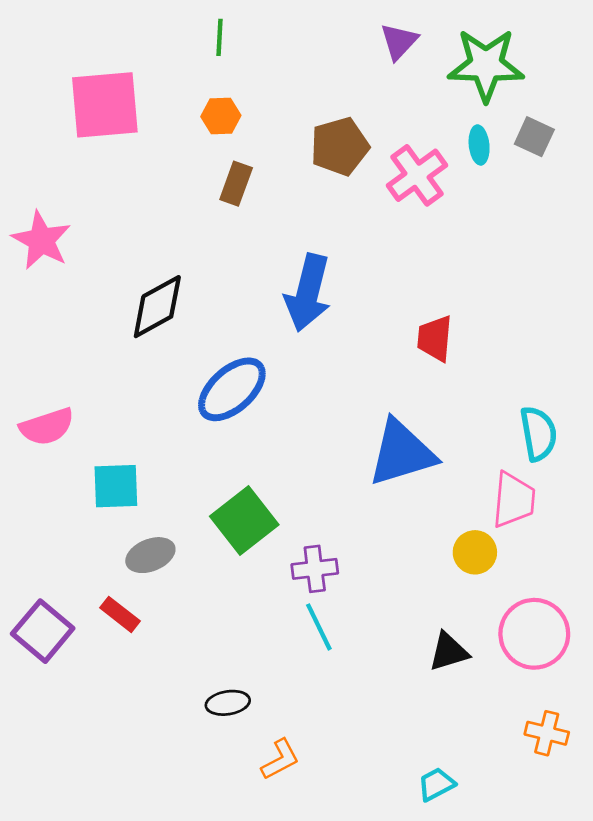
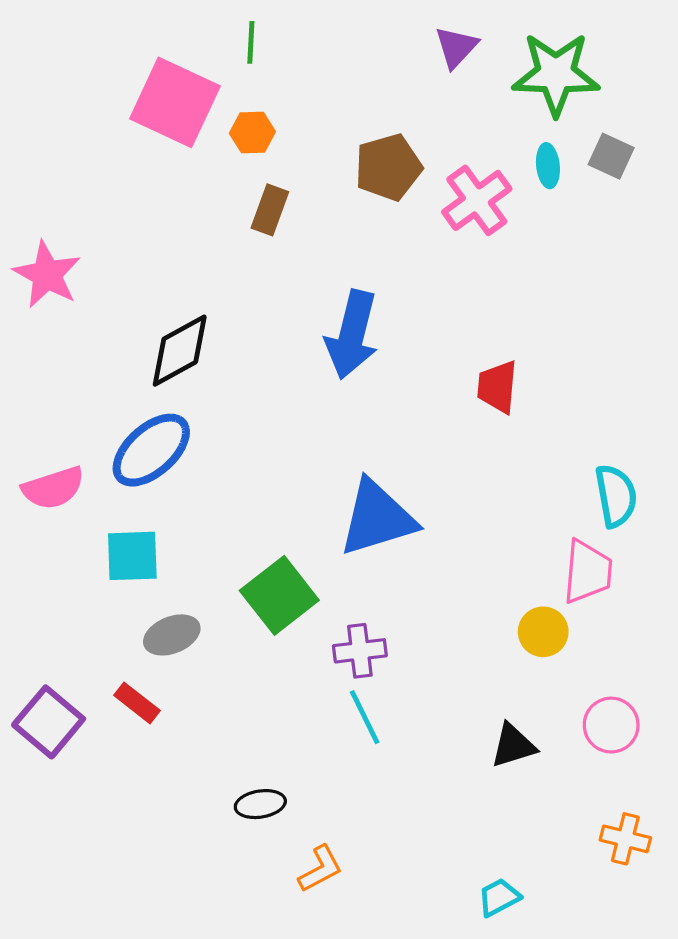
pink square: (105, 105) -> (175, 102), moved, turned 30
blue ellipse: (232, 389) -> (151, 450), moved
blue triangle: (402, 453) -> (377, 518), moved
pink circle: (534, 634) -> (611, 725), size x0.7

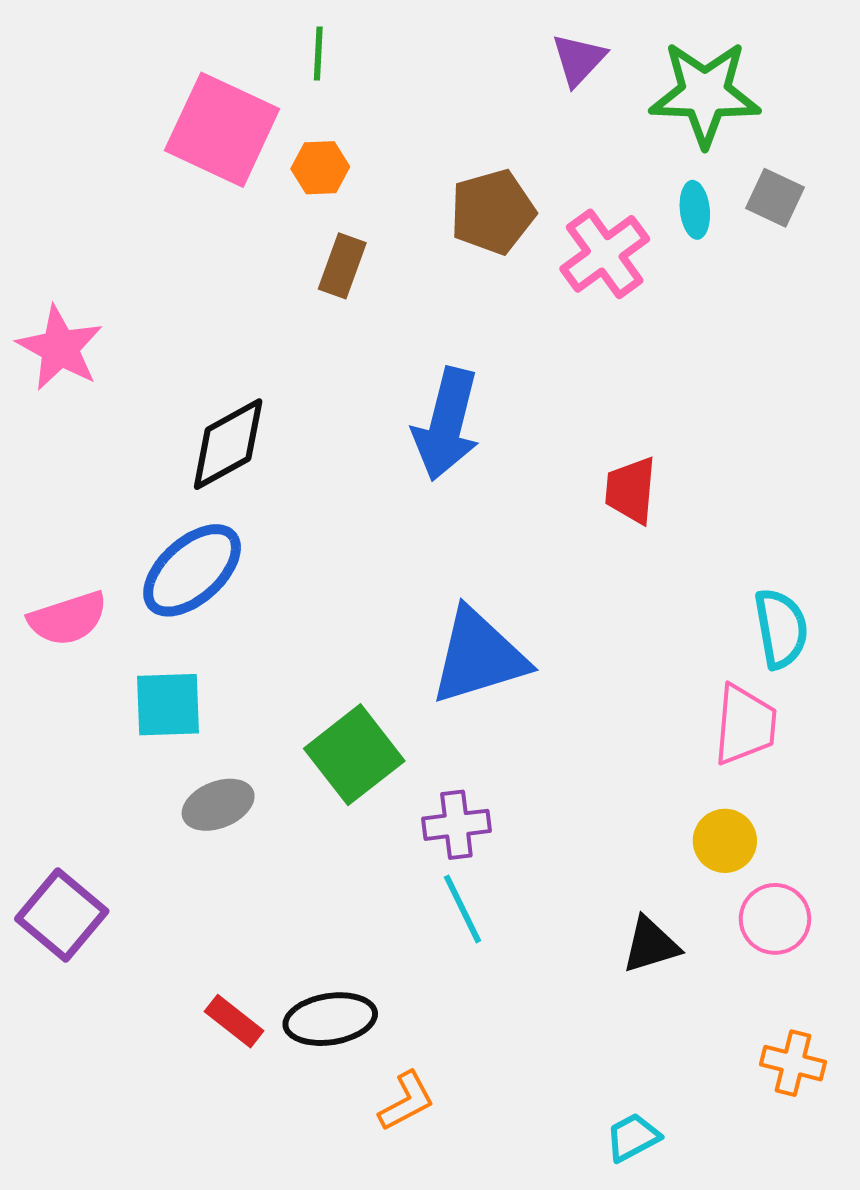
yellow circle: (543, 632) -> (725, 841), moved
red rectangle: (137, 703) -> (234, 1021), moved
black ellipse: (260, 804) -> (330, 1019), size x1.4

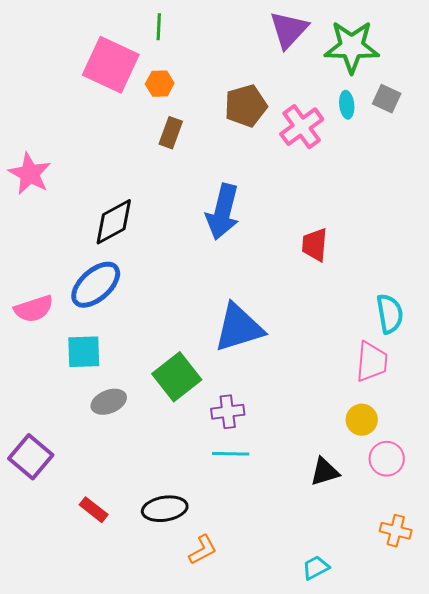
purple triangle: (579, 60) -> (289, 30), size x1.4
cyan line: (462, 909) -> (231, 454), turned -63
red rectangle: (234, 1021) -> (94, 510), moved

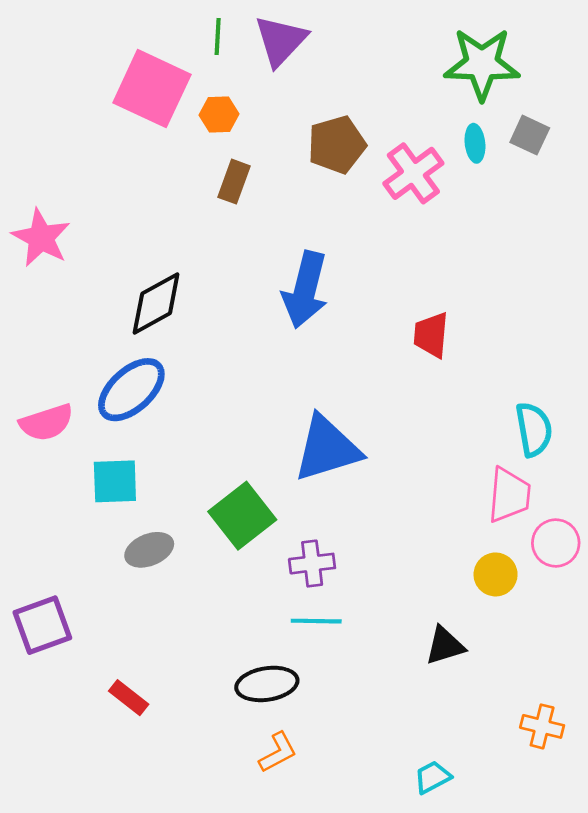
purple triangle: (289, 30) -> (281, 41), moved
purple square: (31, 457) -> (42, 625), turned 30
pink circle: (387, 459) -> (556, 543), moved
black ellipse: (165, 509) -> (267, 684), moved

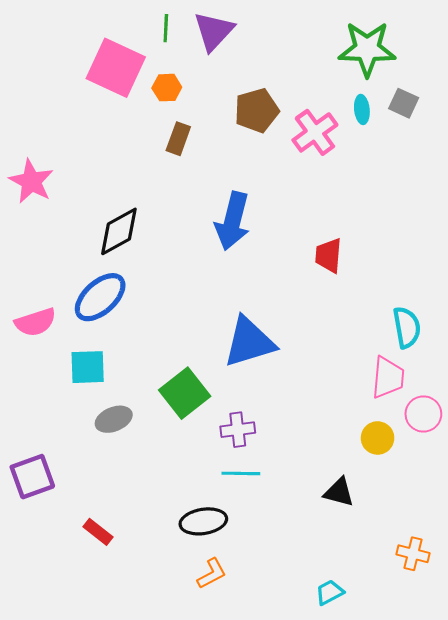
black triangle: (445, 646) -> (339, 492), turned 32

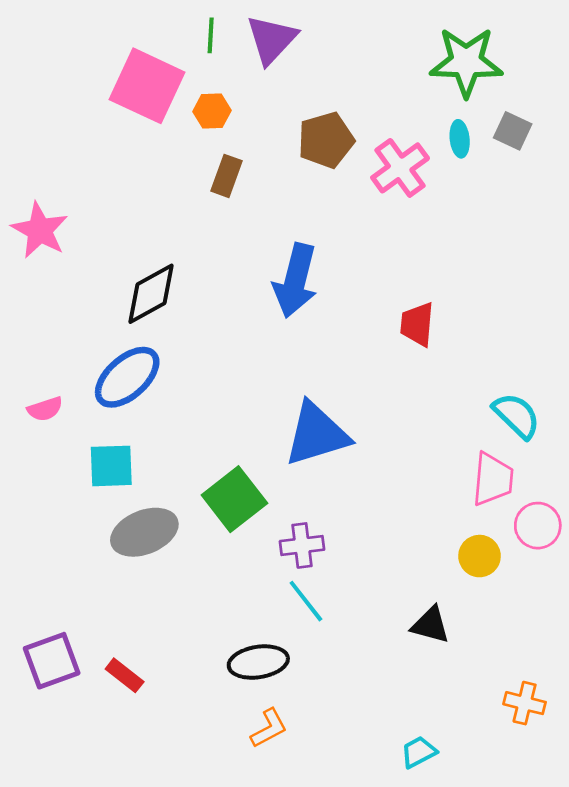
pink semicircle: (35, 322) -> (45, 409), size x0.7
cyan semicircle: (407, 327) -> (517, 416), turned -36
gray ellipse: (114, 419) -> (144, 532), size x1.4
cyan line: (241, 473) -> (306, 601), turned 51
purple square: (32, 477) -> (52, 661), moved

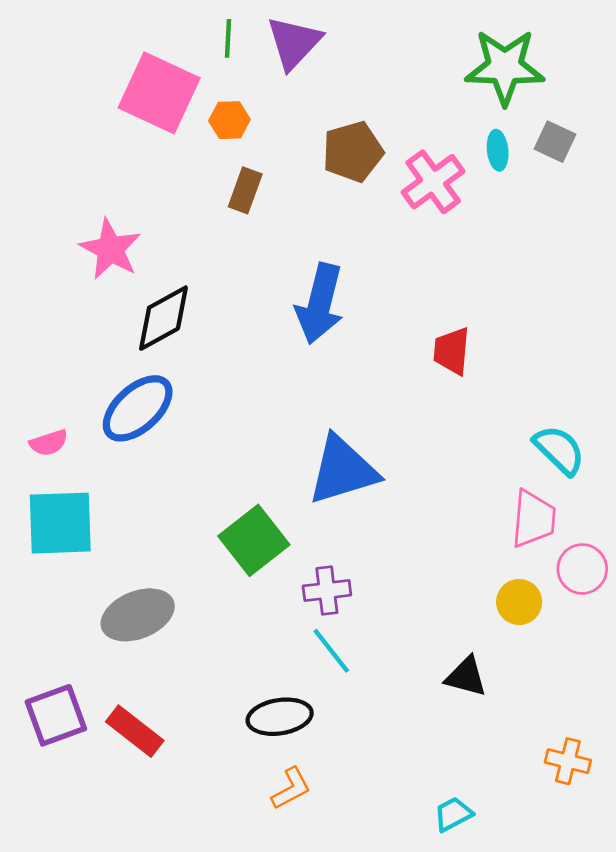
pink star: (40, 230) -> (110, 249), moved
cyan square: (111, 466) -> (60, 523), moved, size x1.4
gray ellipse: (144, 532) -> (138, 615), moved
red rectangle: (125, 675) -> (135, 731), size x1.4

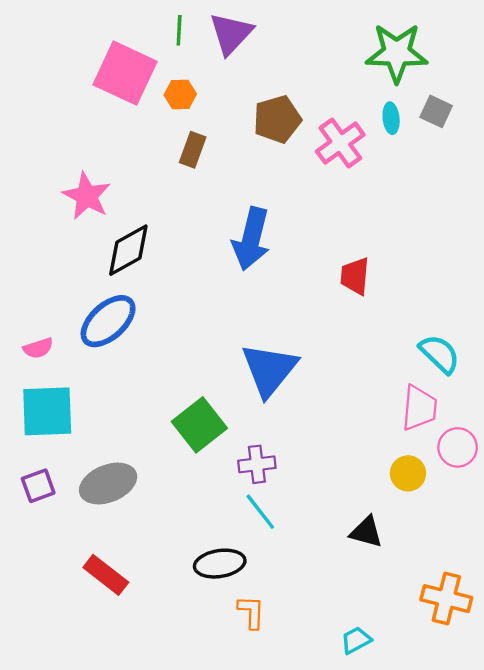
blue triangle: (343, 470) -> (269, 370), turned -34
purple square: (56, 715) -> (38, 486), moved, size x0.7
orange cross: (568, 761) -> (446, 599), size x1.4
orange L-shape: (291, 788) -> (251, 612), moved, turned -60

